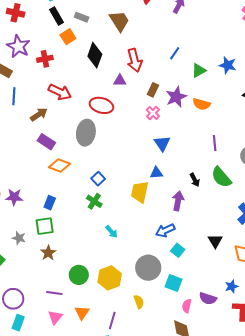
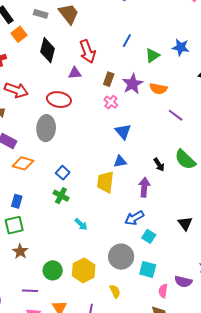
gray rectangle: (82, 17) -> (41, 14), moved
purple line: (215, 143) -> (176, 115), moved, turned -42

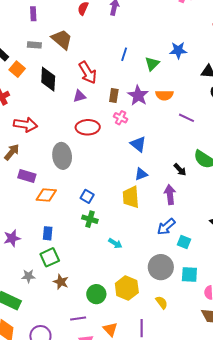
red ellipse: (59, 100) -> (88, 127), moved

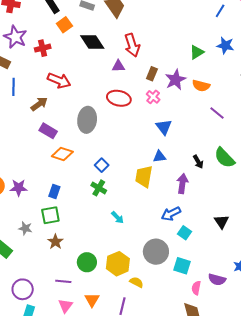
blue line: (124, 54) -> (220, 11), moved
black diamond: (48, 79) -> (92, 42), turned -50
yellow semicircle: (162, 302) -> (136, 282), moved, turned -40

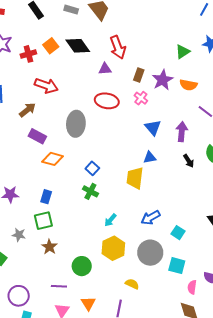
orange square: (64, 25) -> (51, 46), moved
purple arrow: (182, 183) -> (182, 132), moved
blue arrow: (171, 214) -> (151, 218), moved
cyan arrow: (118, 218) -> (110, 220), turned 88
yellow hexagon: (118, 264) -> (113, 248), moved

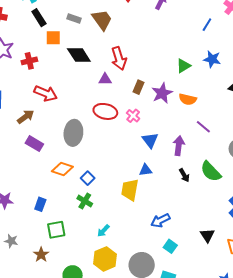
orange square: (51, 46) -> (53, 38), moved, turned 35
pink cross: (141, 98) -> (133, 116), moved
orange diamond: (53, 159) -> (62, 169), moved
blue arrow: (151, 218) -> (160, 220), moved
green square: (43, 221) -> (56, 230), moved

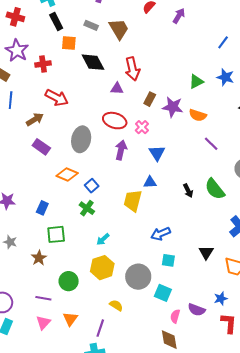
purple star: (162, 93) -> (173, 107), turned 30
purple arrow: (179, 146) -> (121, 150), moved
cyan square: (170, 246) -> (168, 260), turned -32

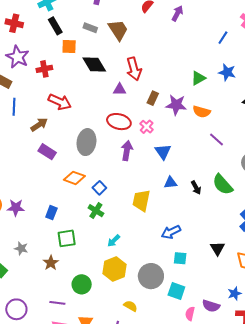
blue triangle: (150, 182) -> (170, 183), moved

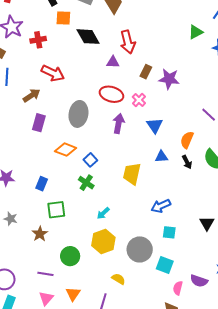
green triangle: (198, 78) -> (196, 32), moved
orange semicircle: (202, 112) -> (187, 140), moved, turned 96
purple rectangle: (47, 152) -> (39, 123), turned 72

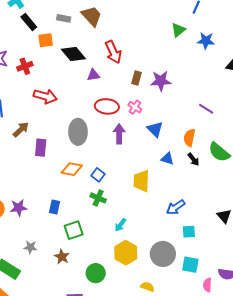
purple triangle: (113, 62) -> (93, 75), moved
brown arrow: (32, 95) -> (21, 130), moved
blue triangle: (161, 157) -> (167, 159), turned 32

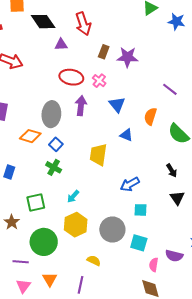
gray ellipse: (78, 132) -> (51, 114), moved
black arrow: (193, 159) -> (172, 171), moved
green square: (74, 230) -> (36, 202), moved
green circle: (96, 273) -> (44, 242), size x1.4

